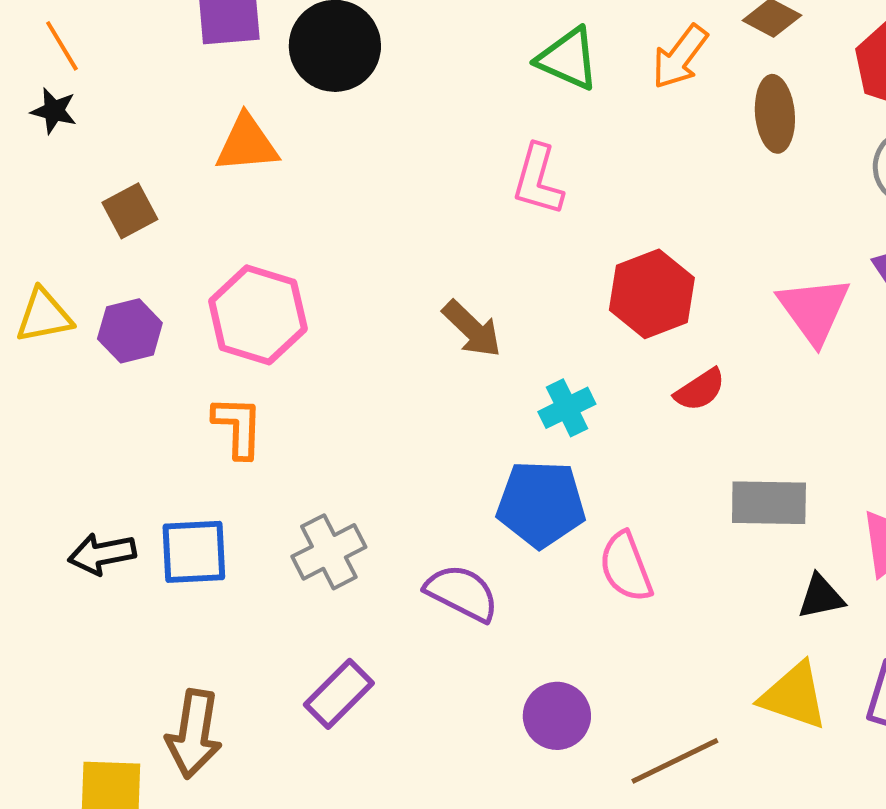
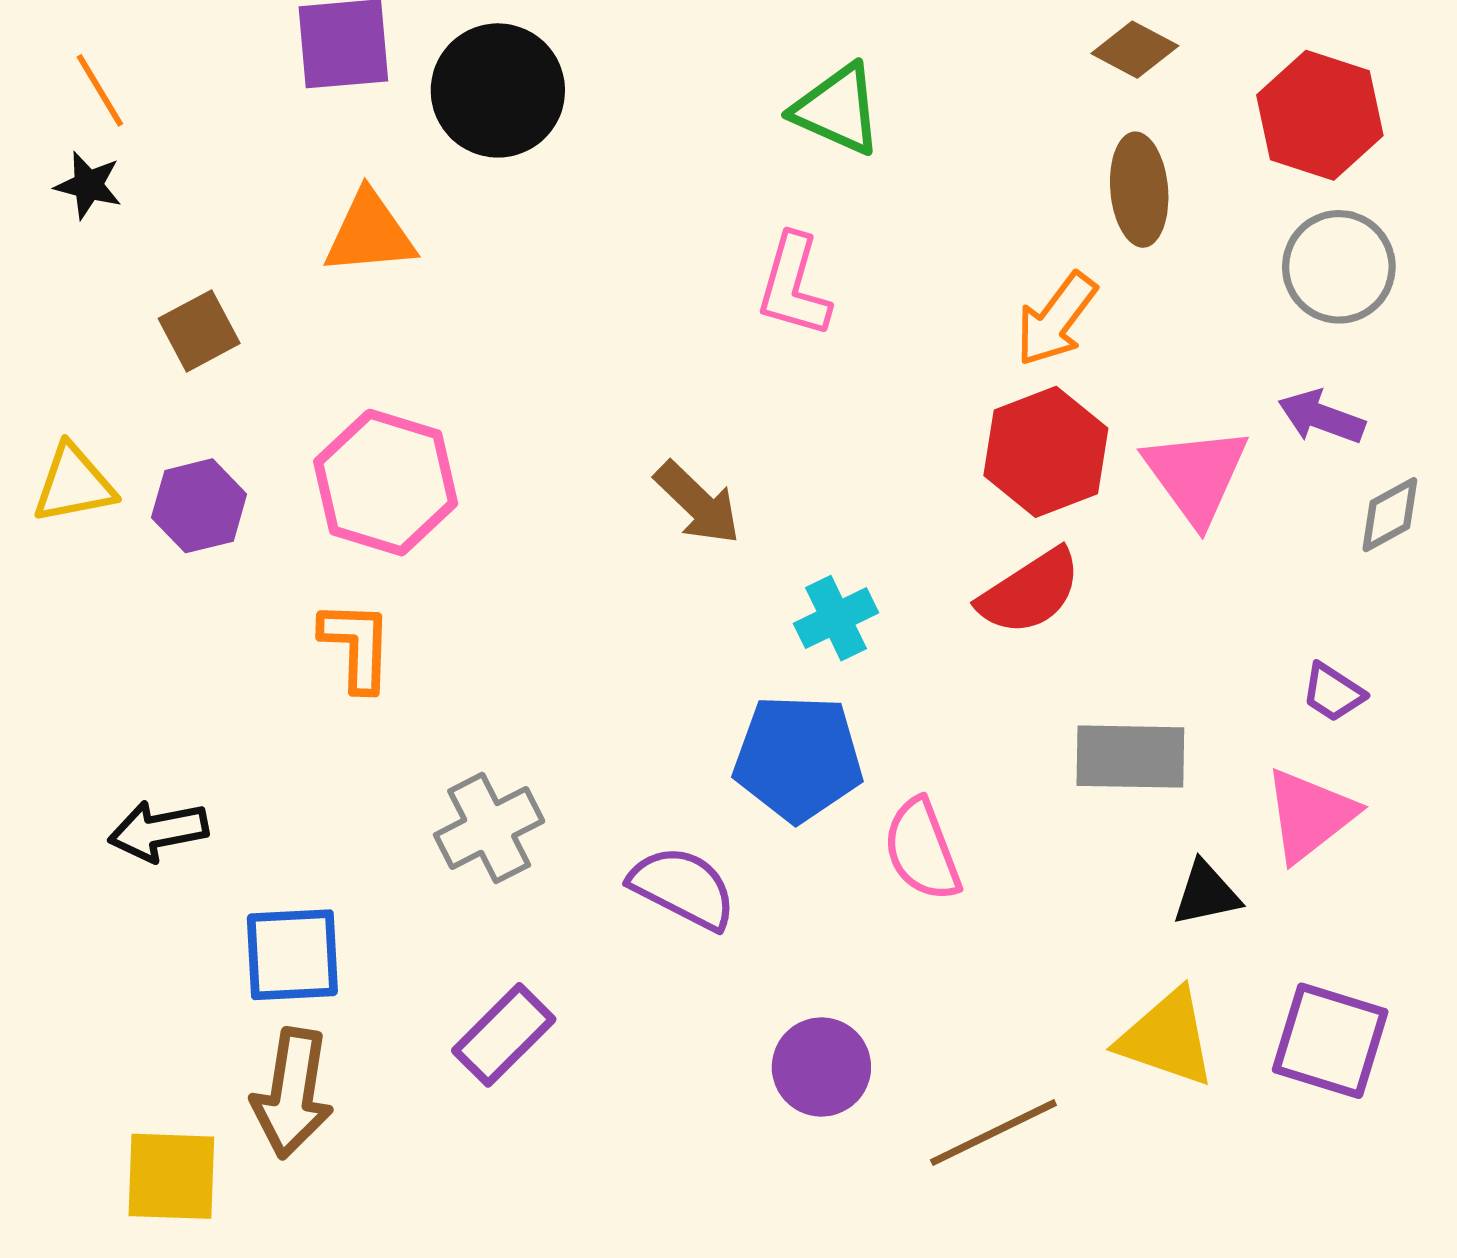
orange arrow: (680, 57) -> (1056, 319), moved
red hexagon: (652, 294) -> (1046, 452), moved
red semicircle: (700, 390) -> (1030, 592), size x1.4
blue square: (194, 552) -> (292, 955), moved

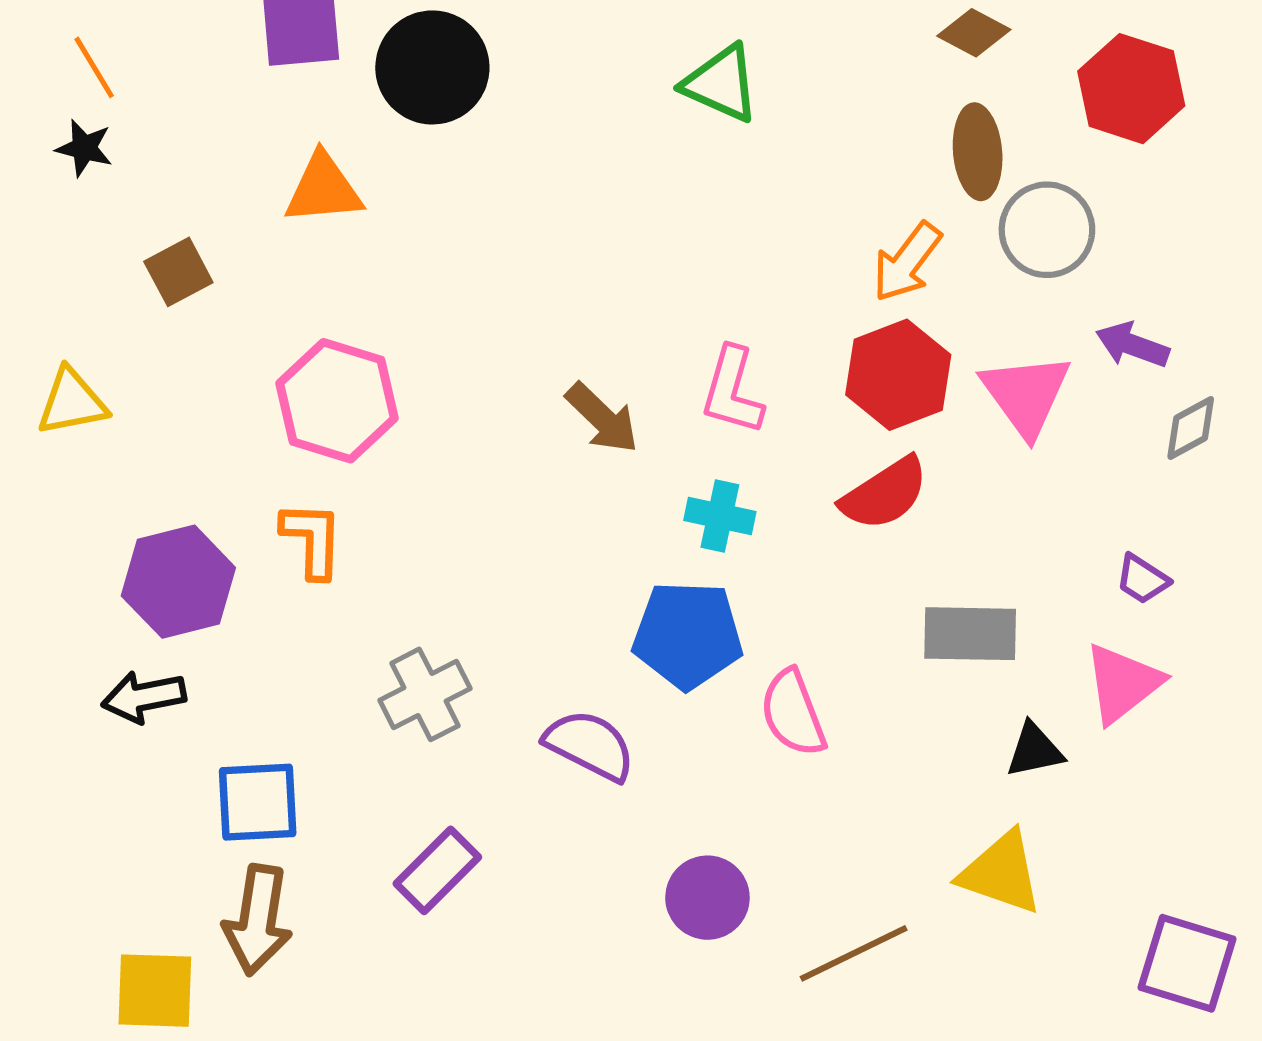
gray circle: (1339, 267) -> (1047, 230), moved
pink L-shape: (794, 286) -> (732, 391), moved
purple hexagon: (199, 506) -> (178, 582), moved, size x1.4
cyan cross: (836, 618) -> (720, 516), turned 38
purple square: (1330, 1041) -> (1187, 963), moved

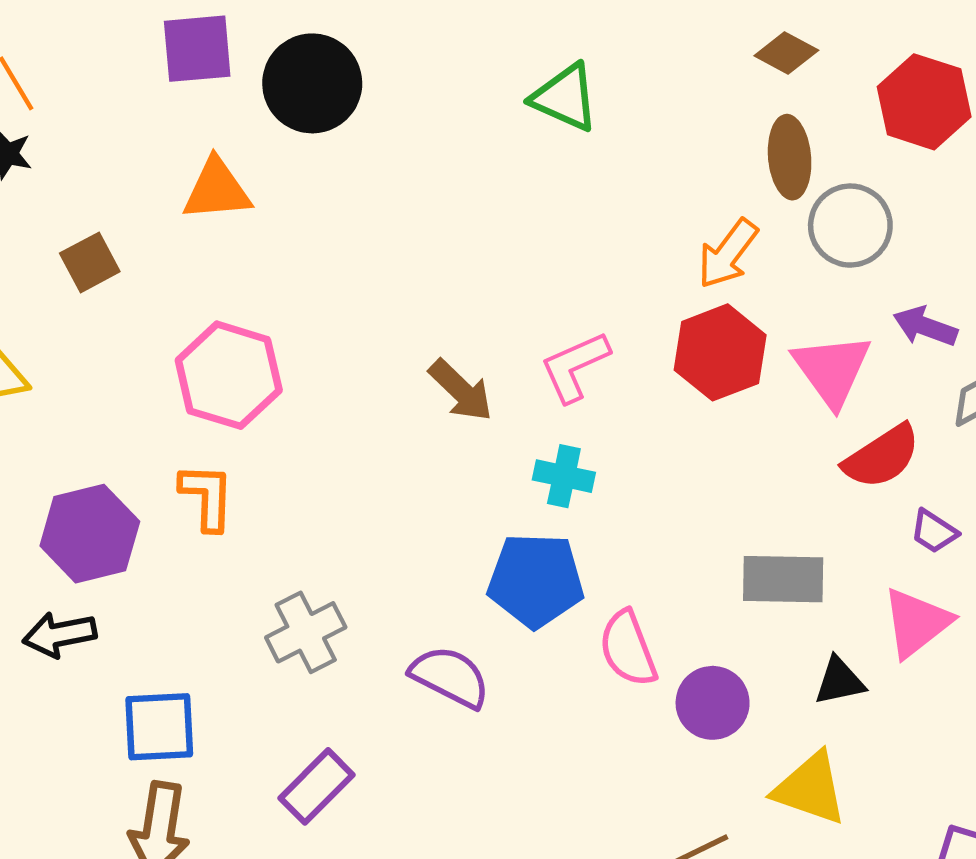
pink L-shape: (732, 391) -> (575, 367), turned 50
red semicircle: (885, 494) -> (882, 457), moved
purple circle: (707, 898) -> (713, 703), moved

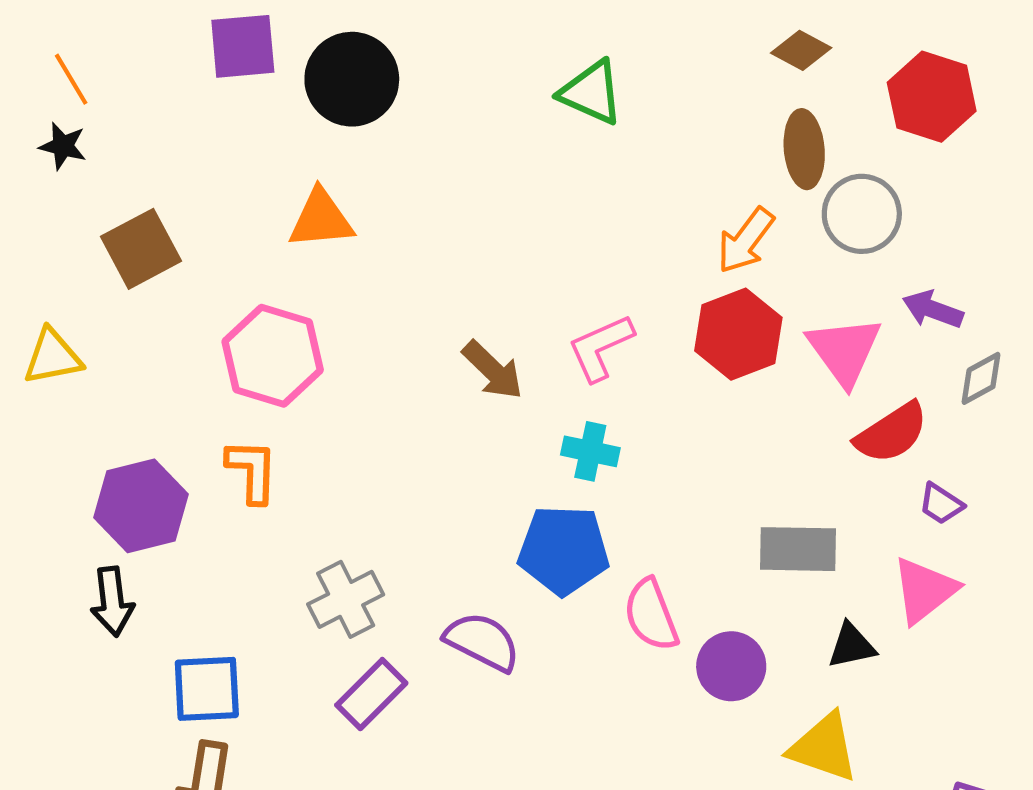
orange triangle: (217, 190) -> (321, 219), moved
brown square: (90, 262) -> (141, 249), size x1.4
black arrow: (59, 635) -> (112, 601), turned -86
purple rectangle: (317, 786) -> (371, 694), moved

